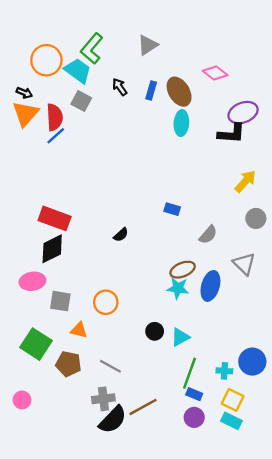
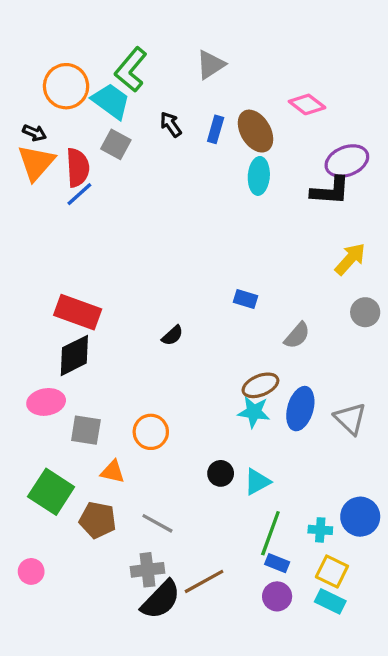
gray triangle: (244, 264) -> (350, 419), moved

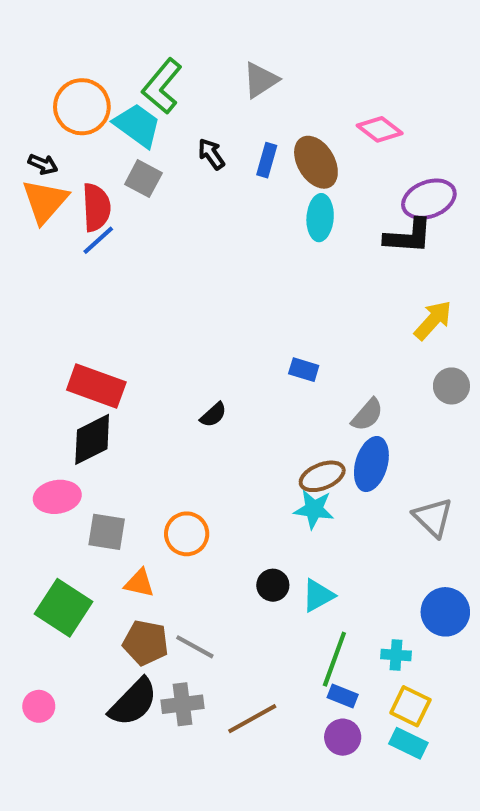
blue ellipse: (300, 409) -> (371, 464), moved
blue circle: (360, 517) -> (445, 612), moved
brown pentagon: (98, 520) -> (146, 643), moved
black semicircle: (161, 600) -> (133, 702), moved

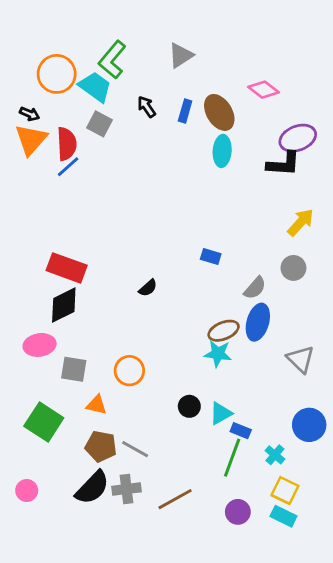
gray circle: (451, 386) -> (293, 268), moved
cyan cross: (396, 655) -> (275, 455), turned 36
blue rectangle: (343, 696) -> (241, 431), moved

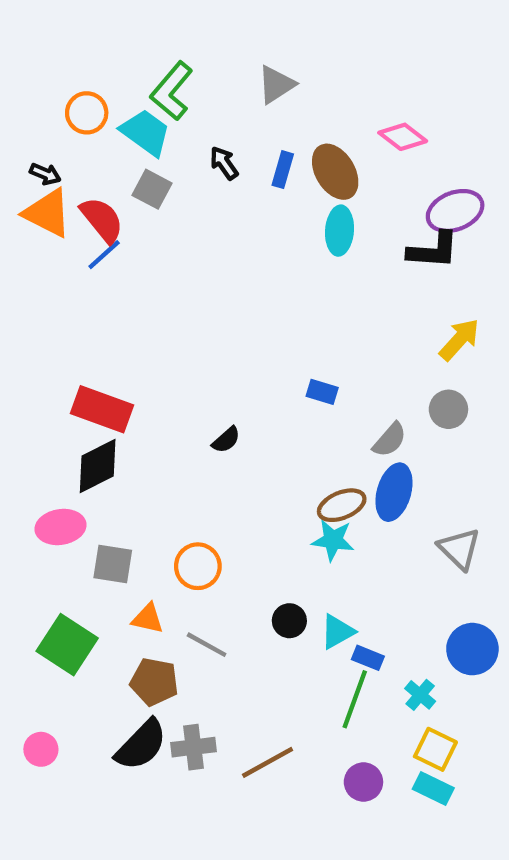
orange circle: (57, 74) -> (87, 113), size x0.7
orange triangle: (31, 140) -> (47, 213), turned -44
red semicircle: (67, 144) -> (102, 220), turned -36
gray line: (135, 449) -> (207, 645), moved

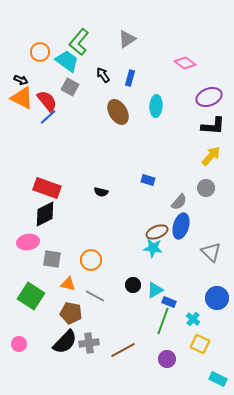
brown ellipse: (335, 172) -> (118, 112), moved
black L-shape: (433, 250) -> (213, 126), moved
black semicircle: (226, 440) -> (101, 192), moved, turned 56
cyan rectangle: (433, 789) -> (218, 379), moved

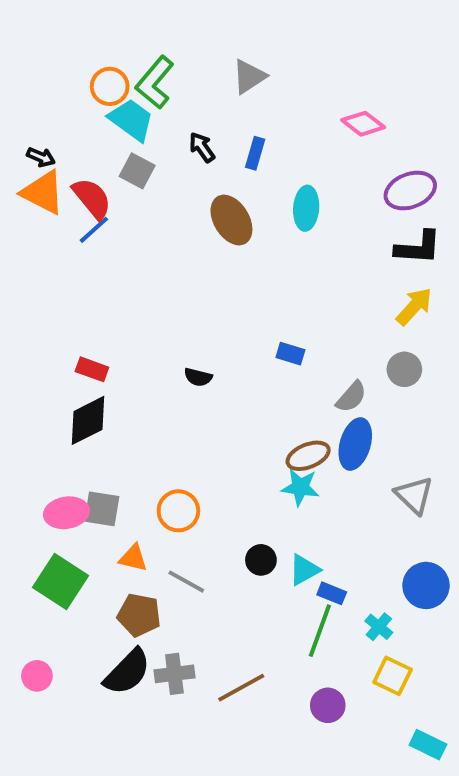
orange circle: (40, 52) -> (110, 86), moved
red rectangle: (47, 188) -> (92, 369), size x0.6
pink ellipse: (28, 242) -> (66, 513), moved

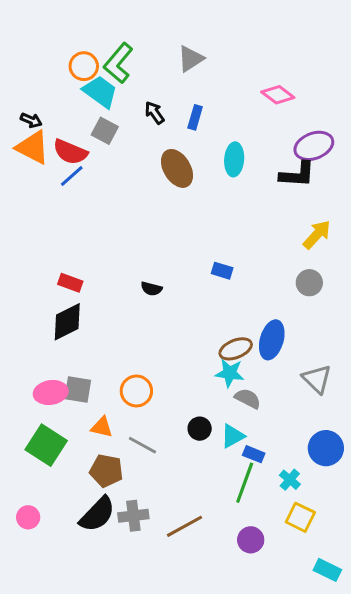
red semicircle: (92, 198) -> (70, 152), turned 152
black L-shape: (418, 248) -> (297, 174), moved
gray semicircle: (351, 397) -> (248, 399), moved, turned -104

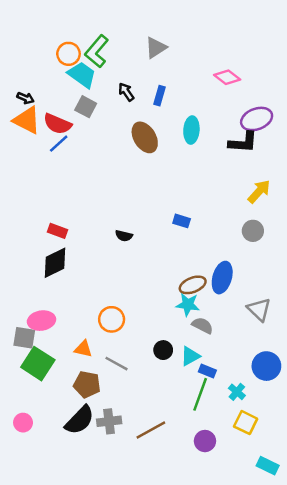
gray square: (78, 389) -> (24, 338), moved

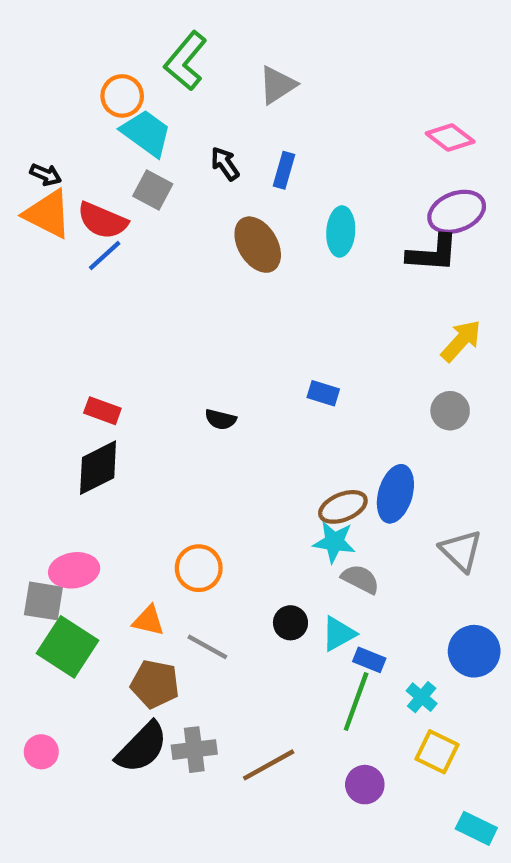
green L-shape: (97, 51) -> (186, 61), moved
pink diamond: (227, 77) -> (450, 137), moved

